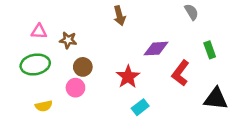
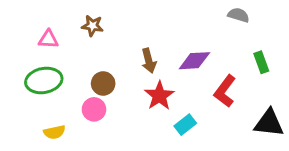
gray semicircle: (191, 12) -> (239, 15), turned -42
brown arrow: (119, 16) -> (149, 61), moved
brown star: (68, 40) -> (92, 26), moved
cyan rectangle: (140, 107) -> (185, 125), moved

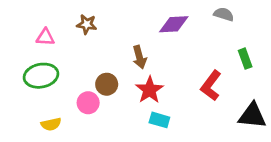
purple diamond: (194, 61) -> (174, 24), moved
brown circle: (103, 84) -> (107, 84), moved
cyan rectangle: (185, 125) -> (159, 120), moved, turned 54

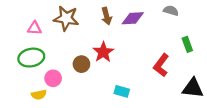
brown star: (87, 24) -> (66, 18), size x1.6
brown arrow: (139, 57) -> (107, 16), moved
red star: (149, 90) -> (103, 52), moved
pink circle: (88, 103) -> (53, 78), moved

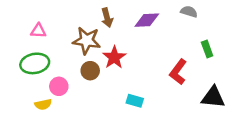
brown arrow: (107, 16) -> (107, 18), moved
brown star: (66, 18) -> (87, 41), moved

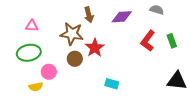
red L-shape: (178, 72) -> (148, 41), moved

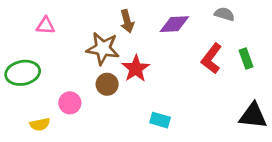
pink triangle: (32, 26) -> (46, 26), moved
green ellipse: (29, 53) -> (23, 73), moved
yellow semicircle: (36, 87) -> (40, 124), moved

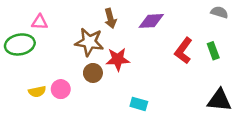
gray semicircle: (224, 14) -> (219, 12), moved
red star: (136, 69) -> (118, 59), turned 30
green ellipse: (23, 73) -> (20, 44), moved
yellow semicircle: (40, 124) -> (37, 92), moved

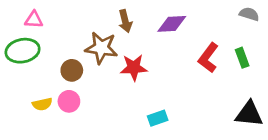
pink triangle: (40, 22) -> (34, 20), moved
brown circle: (93, 73) -> (72, 70), moved
cyan rectangle: (139, 104) -> (158, 118), turned -35

